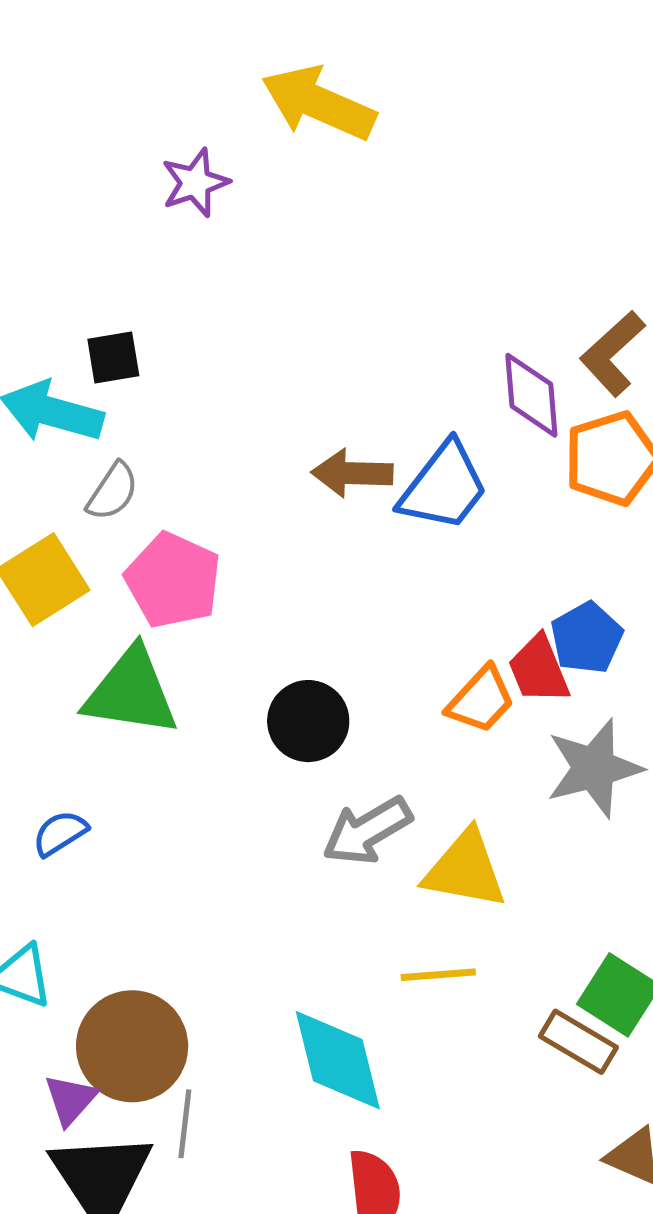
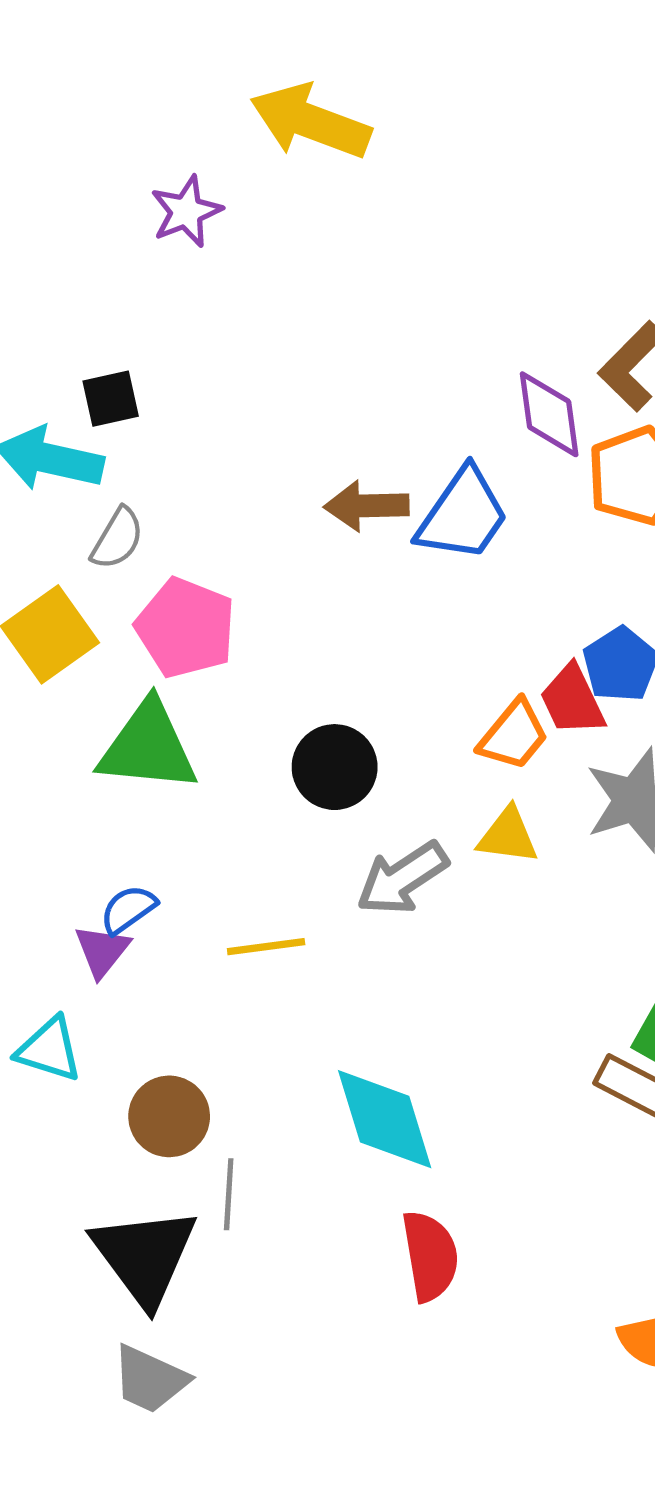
blue semicircle: (60, 833) -> (128, 909), moved
yellow triangle: (465, 870) -> (508, 836), moved, size x0.7
yellow line: (438, 975) -> (266, 947), moved
brown circle: (132, 1046) -> (169, 1116), size x0.7
purple triangle: (71, 1100) -> (102, 951), moved

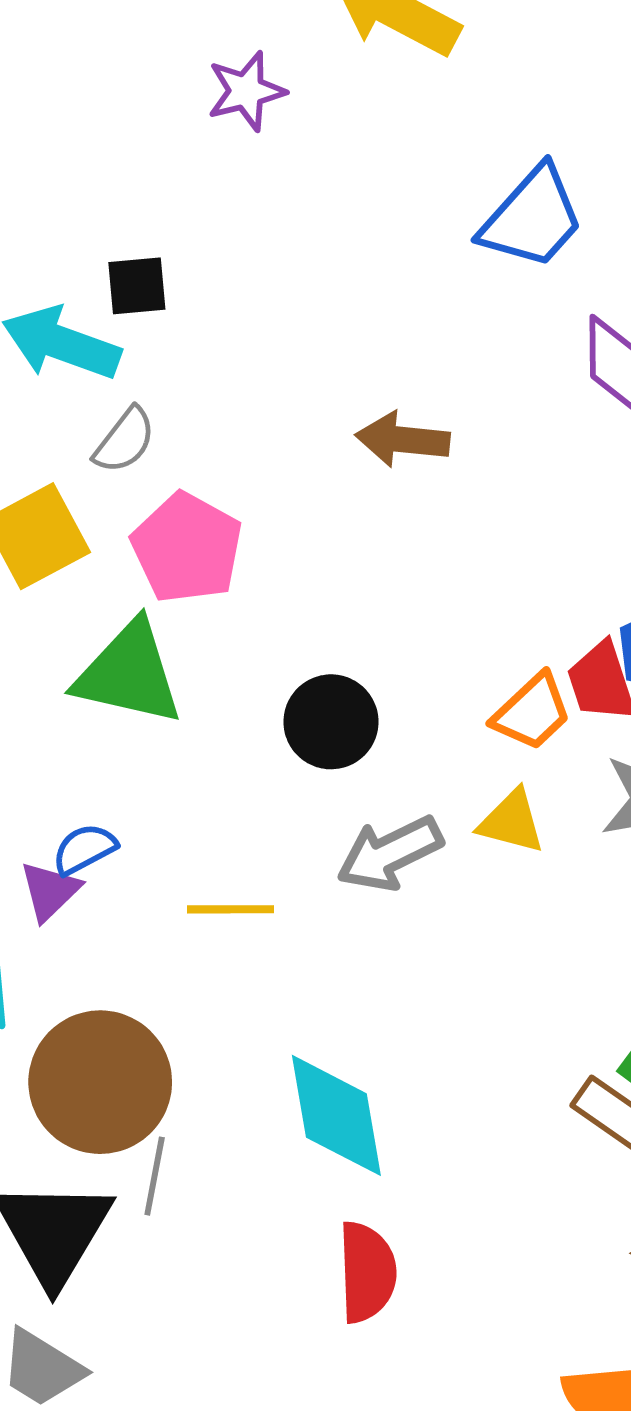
blue trapezoid: (463, 515) -> (532, 218), moved
brown circle: (169, 1116) -> (100, 1082), size x1.6

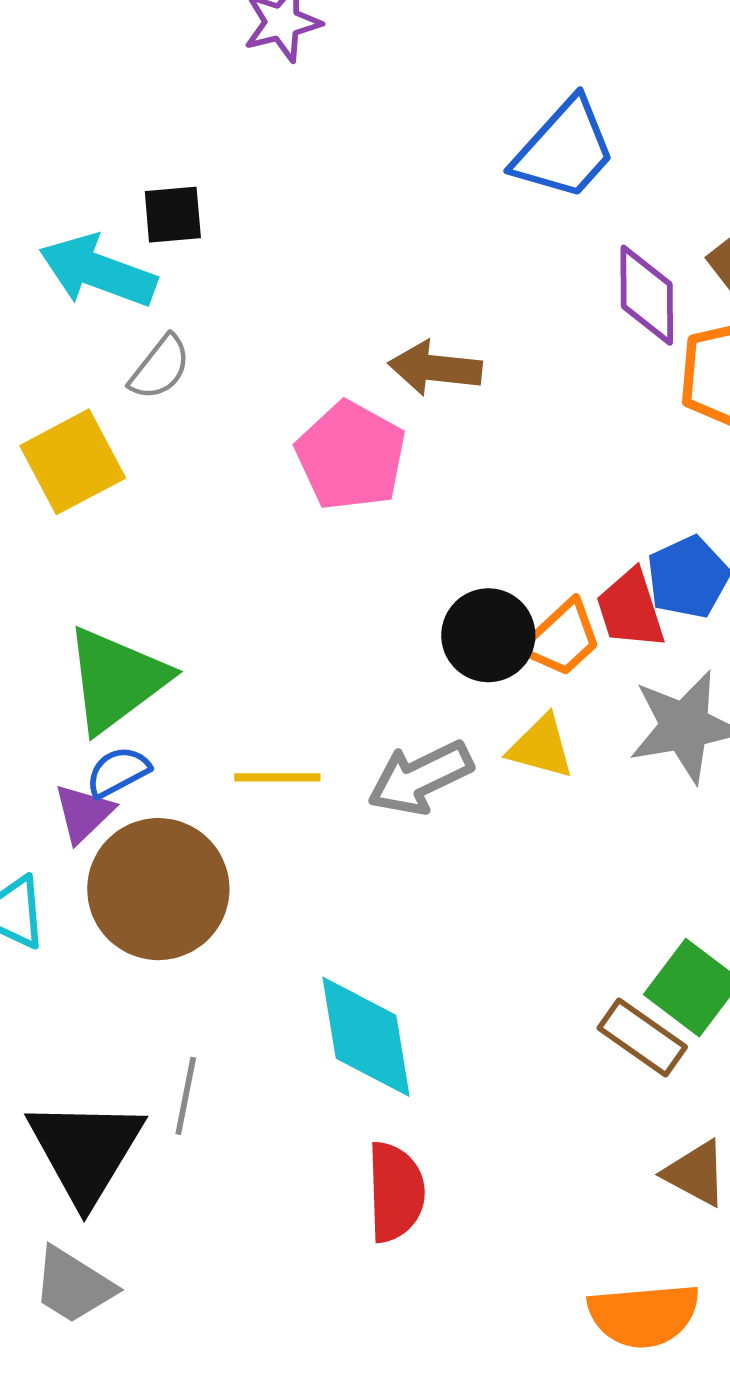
pink pentagon: (187, 548) -> (351, 456), moved
green triangle: (129, 673) -> (116, 680), moved, turned -50
black circle: (331, 722) -> (488, 635), moved
yellow line: (231, 909) -> (277, 777), moved
brown circle: (100, 1082) -> (158, 889), moved

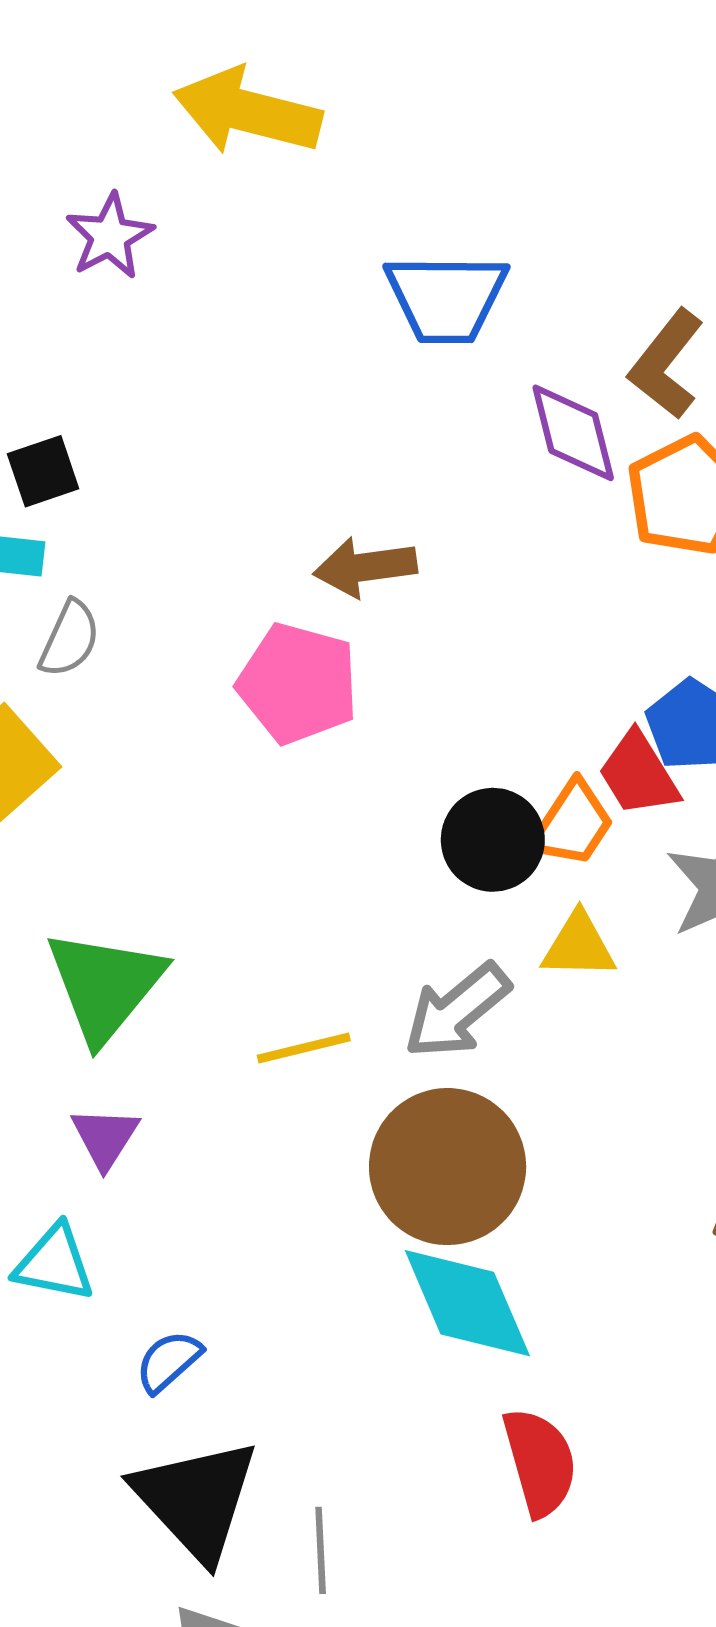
blue trapezoid: (564, 149) -> (446, 298), turned 62
blue semicircle: (118, 772) -> (169, 1361), moved
brown circle: (158, 889) -> (448, 1167), moved
gray line: (186, 1096) -> (321, 1550), moved

